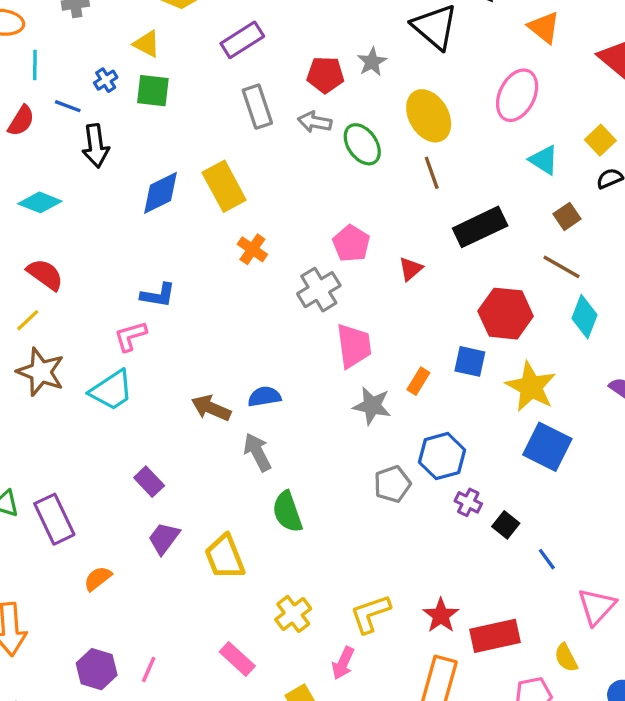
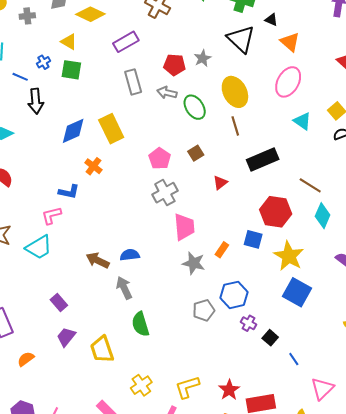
orange triangle: (544, 27) -> (290, 42), moved
brown square: (567, 216) -> (196, 153), moved
pink pentagon: (351, 244) -> (160, 158), moved
orange cross: (252, 249) -> (93, 166), moved

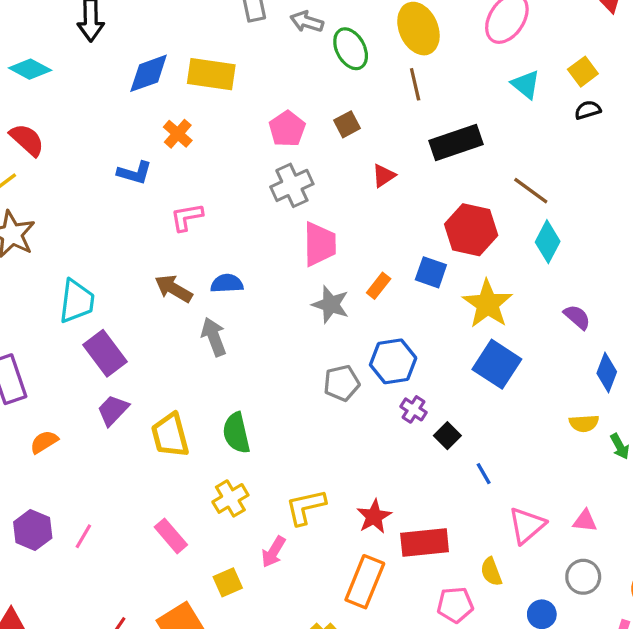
yellow rectangle: (111, 129) -> (211, 74), turned -60
pink L-shape: (52, 215) -> (187, 217), moved
cyan trapezoid: (39, 247) -> (77, 301), moved, turned -56
purple rectangle: (59, 303) -> (105, 353), size x1.5
green semicircle: (140, 324) -> (236, 433), moved

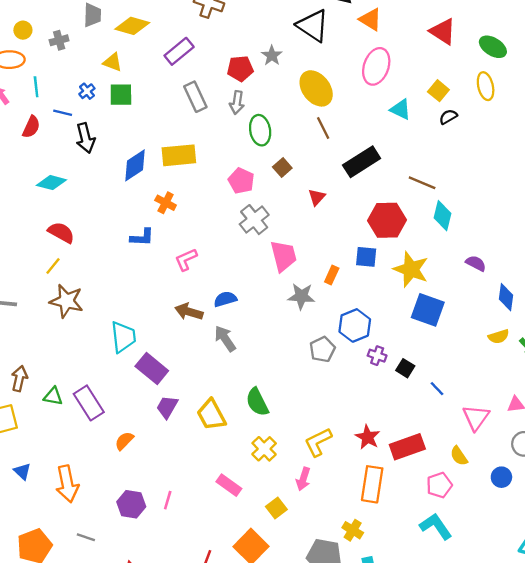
gray arrow: (307, 22) -> (237, 103), turned -85
green ellipse: (351, 49) -> (260, 130), moved, turned 32

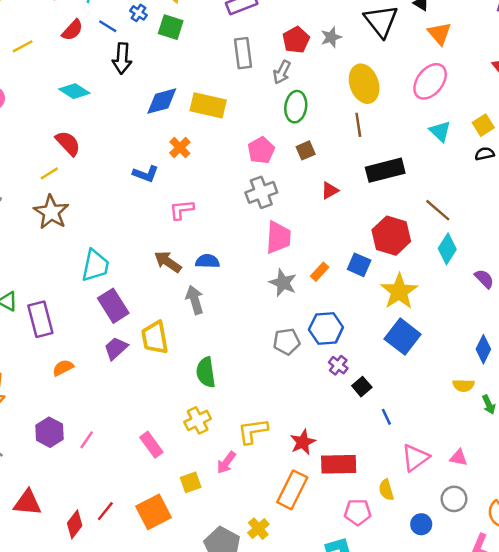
red pentagon: (240, 69) -> (296, 40), turned 30
blue cross: (87, 91) -> (138, 13), turned -35
purple semicircle: (476, 263) -> (484, 279), moved
yellow trapezoid: (211, 415) -> (155, 338), moved

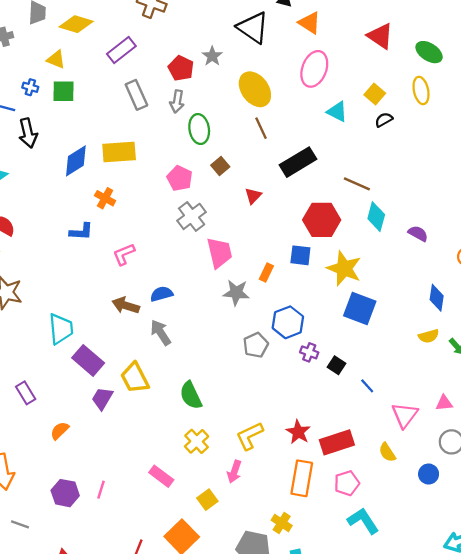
purple rectangle: (40, 319) -> (26, 393), size x0.7
pink pentagon: (358, 512) -> (347, 483), moved

